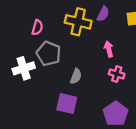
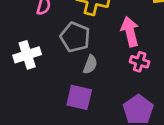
pink arrow: (109, 49) -> (130, 32), size x1.5
gray pentagon: (49, 54) -> (75, 37), moved

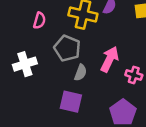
pink arrow: (130, 32) -> (110, 59), moved, turned 40
pink cross: (140, 62) -> (134, 75), moved

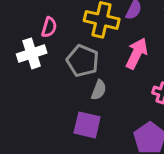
pink arrow: (110, 59) -> (137, 53), moved
white cross: (25, 64) -> (32, 53), moved

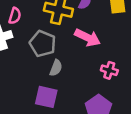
pink arrow: (137, 53) -> (87, 38), turned 90

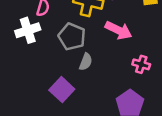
purple square: (46, 97) -> (62, 90), moved, turned 30

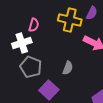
gray pentagon: (72, 37) -> (31, 67), moved

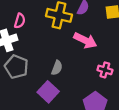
purple square: (49, 90) -> (48, 92), moved

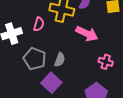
pink semicircle: (20, 21) -> (39, 24), moved
gray pentagon: (16, 67) -> (35, 59), moved

